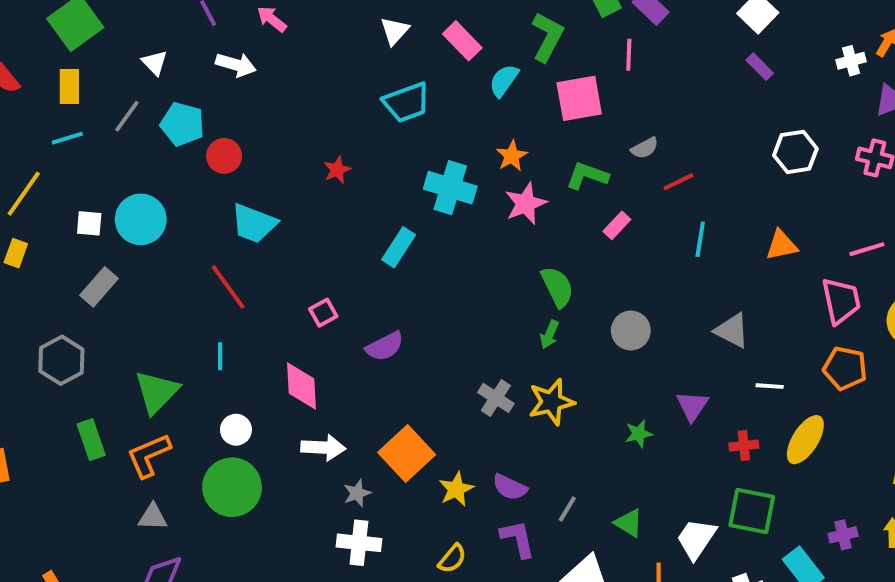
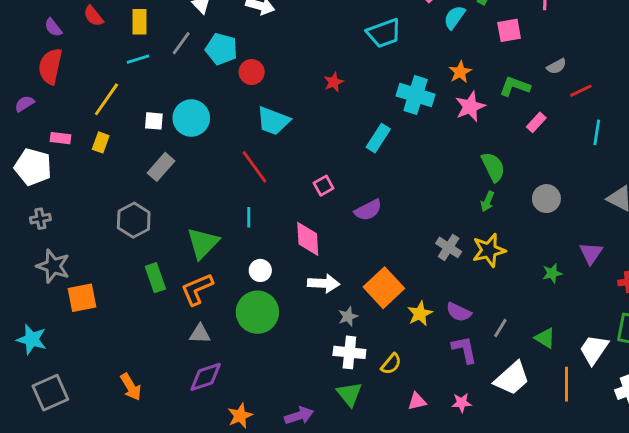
pink square: (579, 98) -> (509, 30), size x0.7
yellow semicircle: (452, 559) -> (391, 364), moved

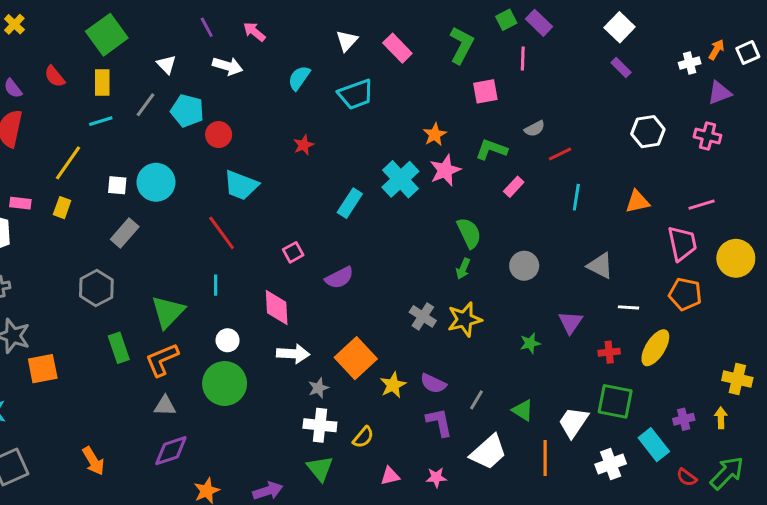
cyan semicircle: (454, 17) -> (299, 78), moved
cyan cross: (416, 95) -> (400, 179), moved, turned 30

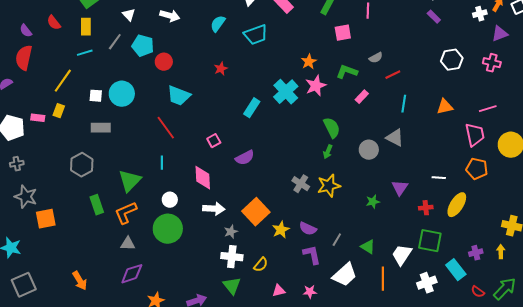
pink rectangle: (20, 203) -> (38, 118), moved
gray rectangle: (125, 233) -> (101, 128), turned 48
gray triangle: (600, 266) -> (395, 138), moved

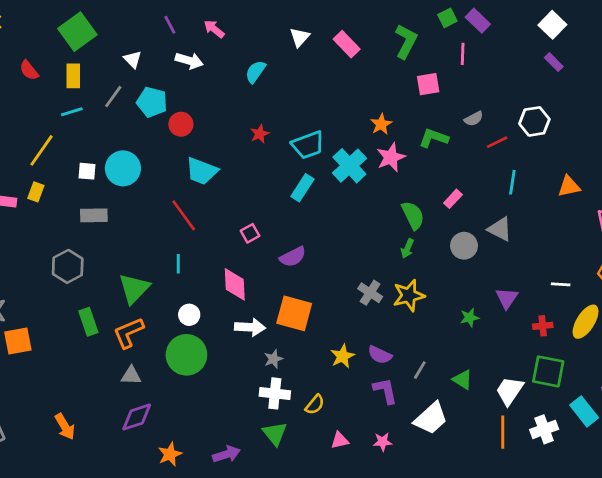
cyan trapezoid: (256, 35) -> (308, 145), moved
white hexagon: (452, 60) -> (534, 121), moved
pink rectangle: (362, 97) -> (453, 199), moved
orange square: (256, 212) -> (294, 313), moved, turned -32
orange line: (383, 279) -> (503, 432), moved

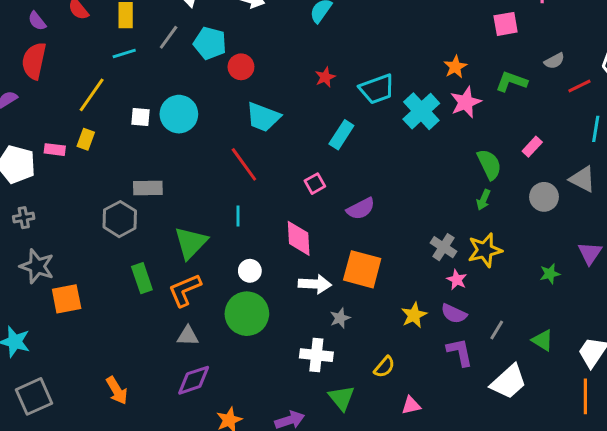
cyan rectangle: (302, 188) -> (341, 135), moved
gray rectangle: (94, 215) -> (148, 188), moved
white cross: (275, 393) -> (316, 355), moved
pink star: (383, 442) -> (457, 280), moved, turned 30

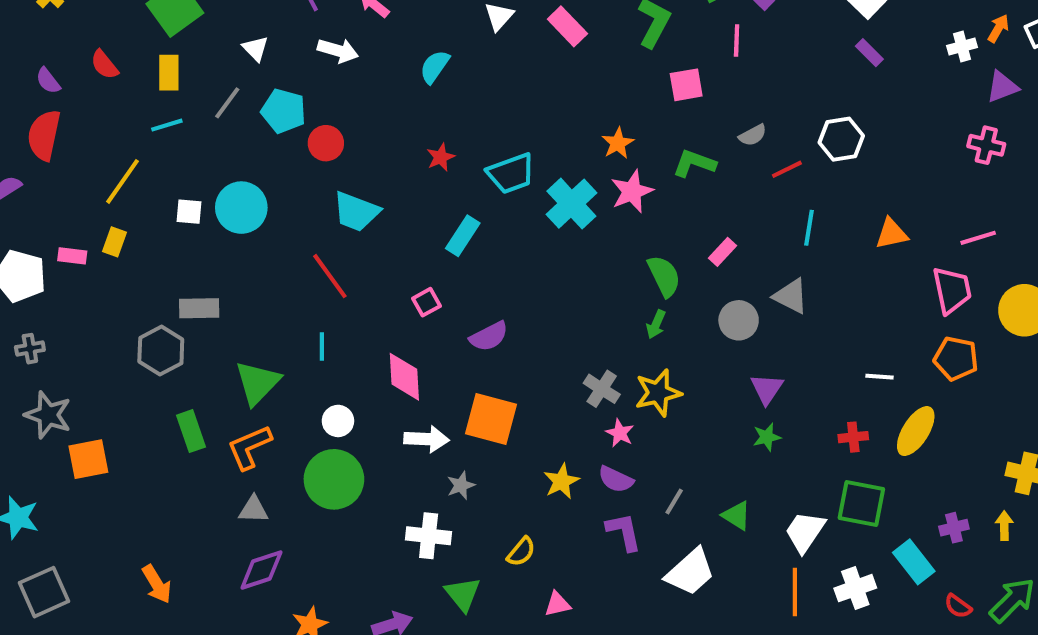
purple triangle: (590, 253) -> (767, 389), moved
green star: (550, 274) -> (767, 437), moved

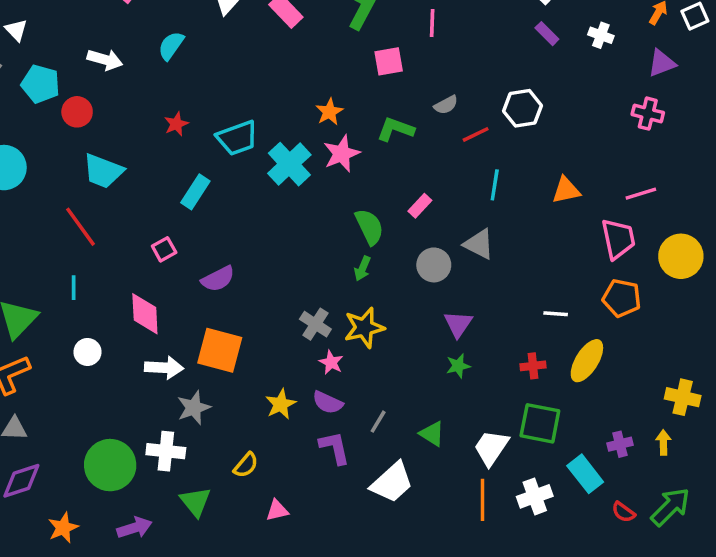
white cross: (962, 47) -> (601, 35), moved, turned 35
white arrow: (338, 51) -> (105, 60), moved
green circle: (334, 479) -> (110, 465), moved
gray star: (461, 485) -> (194, 408), size x1.4

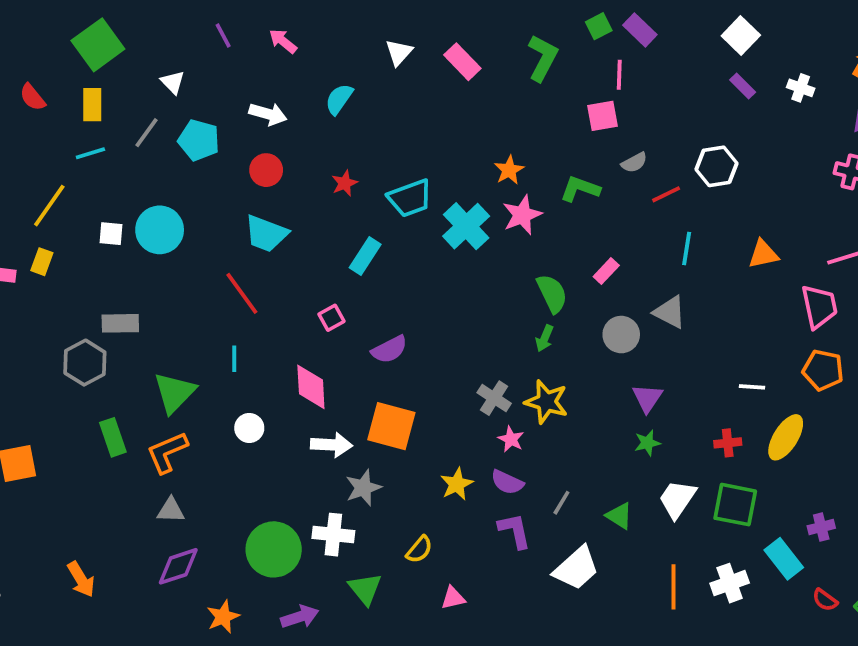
pink square: (389, 61) -> (603, 116), moved
red circle: (77, 112) -> (266, 170), moved
yellow star: (364, 328) -> (546, 402), turned 30
white trapezoid: (491, 448) -> (677, 499), moved

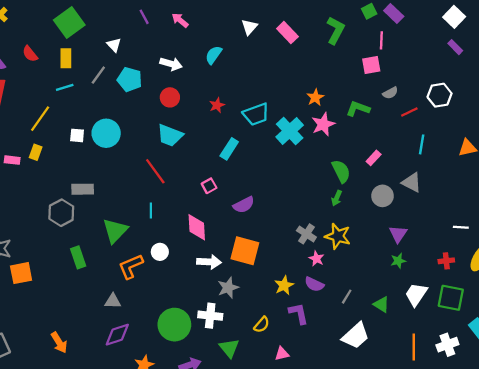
orange L-shape: (167, 452) -> (131, 266), moved
purple L-shape: (515, 531) -> (299, 313), moved

